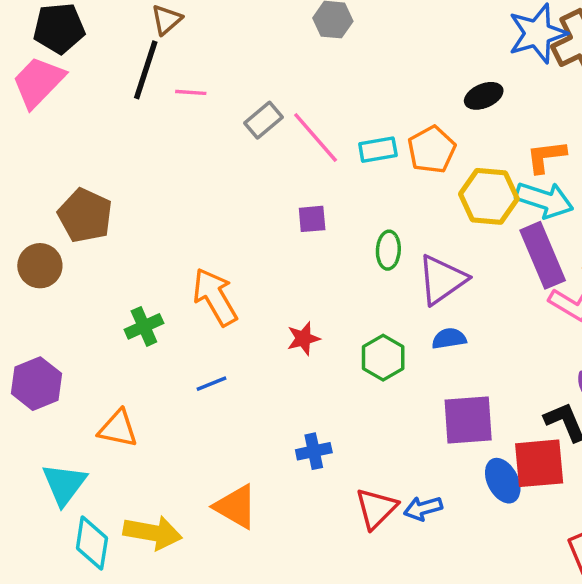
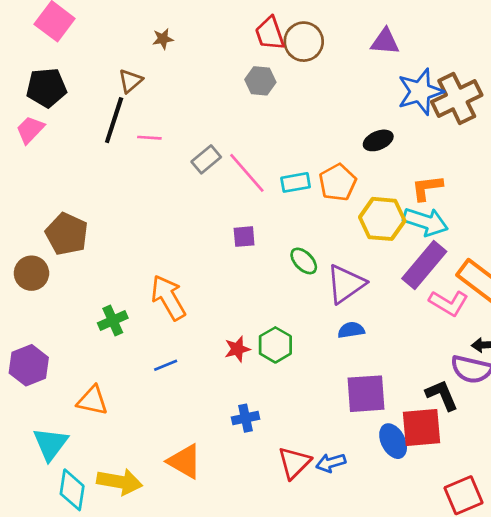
pink trapezoid: (38, 82) -> (30, 130), size x0.7
green ellipse: (388, 250) -> (304, 261), turned -48
purple rectangle: (543, 255) -> (424, 265), turned 63
red star: (303, 339) -> (237, 349), moved
green hexagon: (383, 358) -> (275, 345), moved

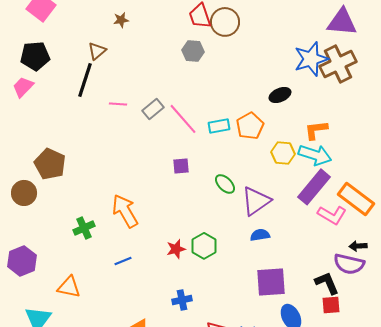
purple triangle: (385, 42) -> (342, 22), moved, size x1.4
pink line: (149, 138) -> (118, 104), moved
yellow hexagon: (382, 219) -> (283, 153), size x0.7
red square: (422, 428) -> (331, 305), moved, size x0.6

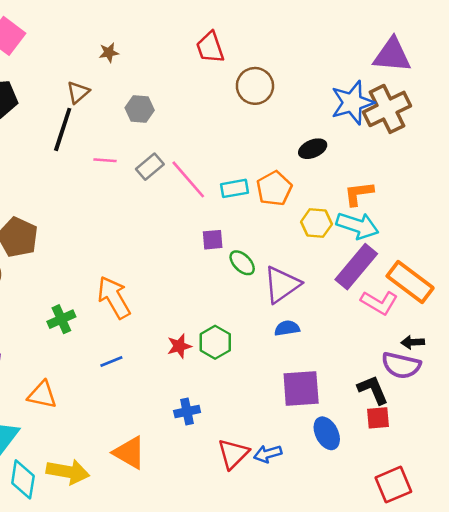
brown circle: (225, 22) -> (255, 86), moved
gray hexagon: (193, 51) -> (140, 109), moved
purple square: (181, 166) -> (213, 240), moved

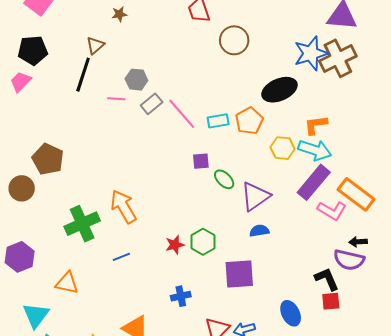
gray hexagon: (140, 109) -> (136, 80), moved
black ellipse: (313, 149) -> (279, 90), size x1.6
green cross: (61, 319) -> (82, 224), size x1.6
purple square: (301, 388) -> (239, 274), moved

